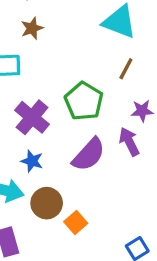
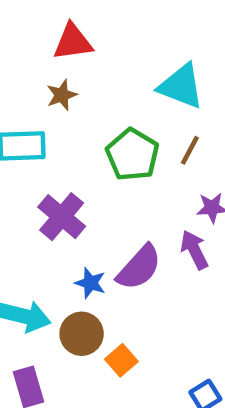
green pentagon: (84, 101) -> (132, 155), moved
blue star: (32, 161) -> (90, 283), moved

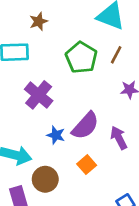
purple arrow: (194, 250) -> (119, 138), moved
brown circle: (82, 334) -> (45, 179), moved
orange square: (121, 360) -> (87, 165), moved

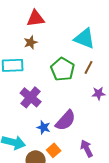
purple arrow: (119, 138) -> (87, 148), moved
orange square: (87, 165) -> (54, 150), moved

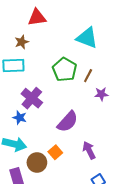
brown star: (31, 42) -> (22, 42), moved
brown line: (89, 67) -> (88, 76), moved
blue star: (44, 127) -> (20, 118), moved

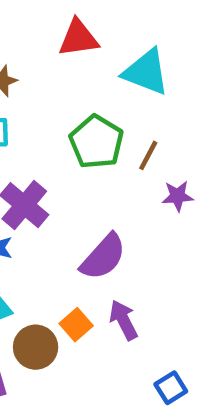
red triangle: (37, 17) -> (78, 38), moved
purple arrow: (89, 150) -> (123, 320), moved

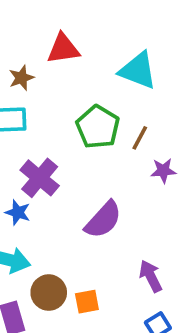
red triangle: (78, 38) -> (63, 49), moved
purple arrow: (123, 320) -> (151, 276), moved
orange square: (76, 325) -> (87, 302), moved, turned 30

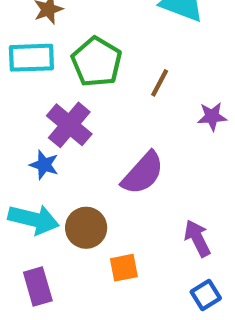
green pentagon: (98, 127) -> (97, 62), moved
brown line: (140, 138) -> (160, 83), moved
brown circle: (49, 293) -> (86, 228), moved

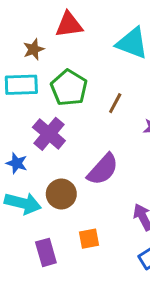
blue star: (44, 165) -> (17, 163), moved
brown circle: (86, 228) -> (61, 194), moved
purple rectangle: (38, 287) -> (46, 252), moved

